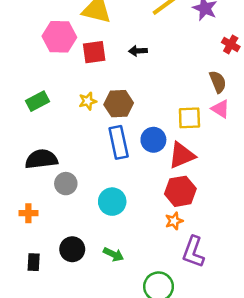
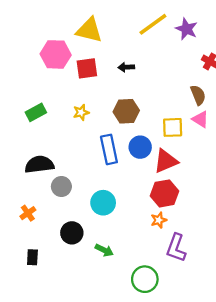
brown hexagon: (119, 104) -> (126, 111), moved
orange cross: (28, 213) -> (28, 213), turned -35
black circle: (72, 249) -> (72, 233), moved

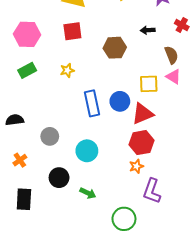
pink hexagon: (56, 54) -> (27, 34), moved
black arrow: (126, 67) -> (148, 30), moved
brown hexagon: (126, 111) -> (115, 48), moved
black semicircle: (39, 164) -> (15, 120), moved, size x0.7
black rectangle: (32, 257) -> (24, 199), size x1.5

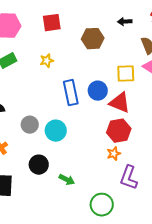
red triangle: (143, 114) -> (120, 103), turned 45
cyan circle: (87, 151) -> (56, 131), moved

